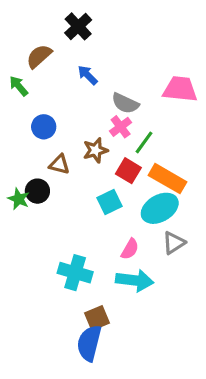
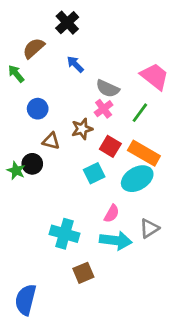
pink trapezoid: (180, 89) -> (155, 76), turned 32
green line: (144, 142) -> (140, 113), moved
gray triangle: (174, 243) -> (149, 228), moved
blue semicircle: (89, 343) -> (26, 300), moved

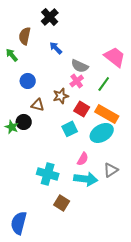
brown semicircle: (34, 48) -> (25, 36), turned -36
brown square: (83, 273) -> (62, 203), turned -35

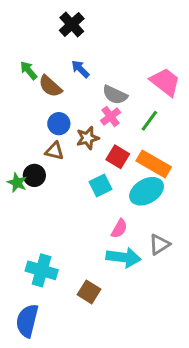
brown semicircle: (25, 36) -> (50, 86), moved, turned -60
green arrow: (12, 55) -> (29, 70), moved
blue circle: (28, 81) -> (59, 124), moved
cyan cross: (48, 174) -> (42, 270), moved

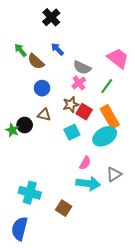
brown star: (88, 138) -> (71, 105), moved
brown triangle: (54, 151) -> (44, 115), moved
orange rectangle: (154, 164) -> (110, 117), turned 30

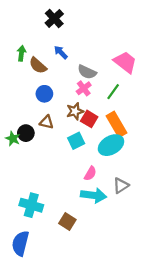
green arrow: (21, 50) -> (21, 53), turned 48

